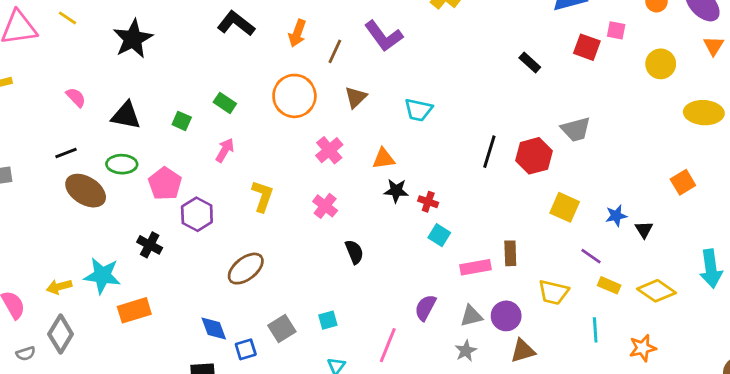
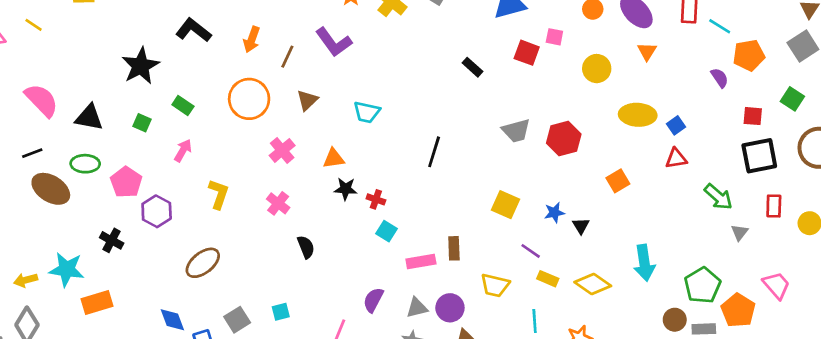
black star: (133, 39) -> (141, 66), moved
pink semicircle: (76, 97) -> (42, 100), size x1.8
red hexagon: (534, 156) -> (564, 139), moved

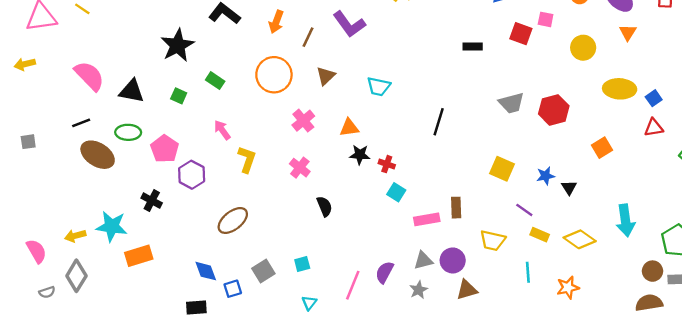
black rectangle: (472, 67) -> (473, 46), turned -42
pink arrow: (183, 150) -> (222, 130), moved, turned -66
purple semicircle: (373, 300) -> (384, 272), moved

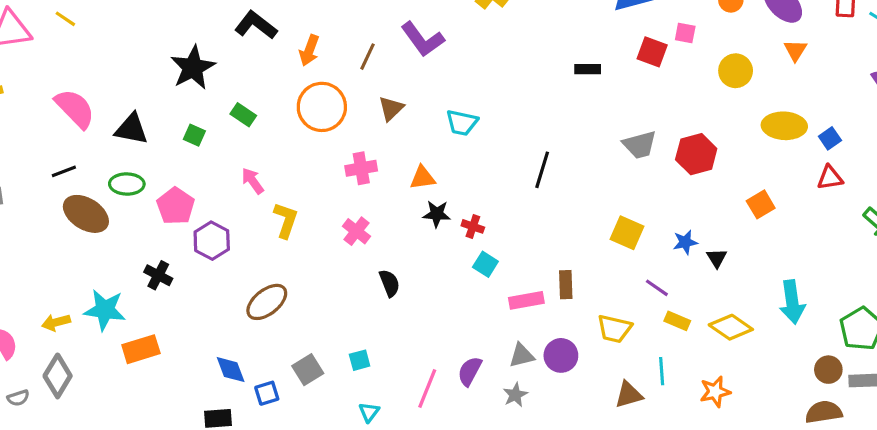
orange arrow: (276, 22) -> (309, 50), moved
pink cross: (303, 121) -> (361, 168), turned 30
brown triangle: (467, 290) -> (629, 395), moved

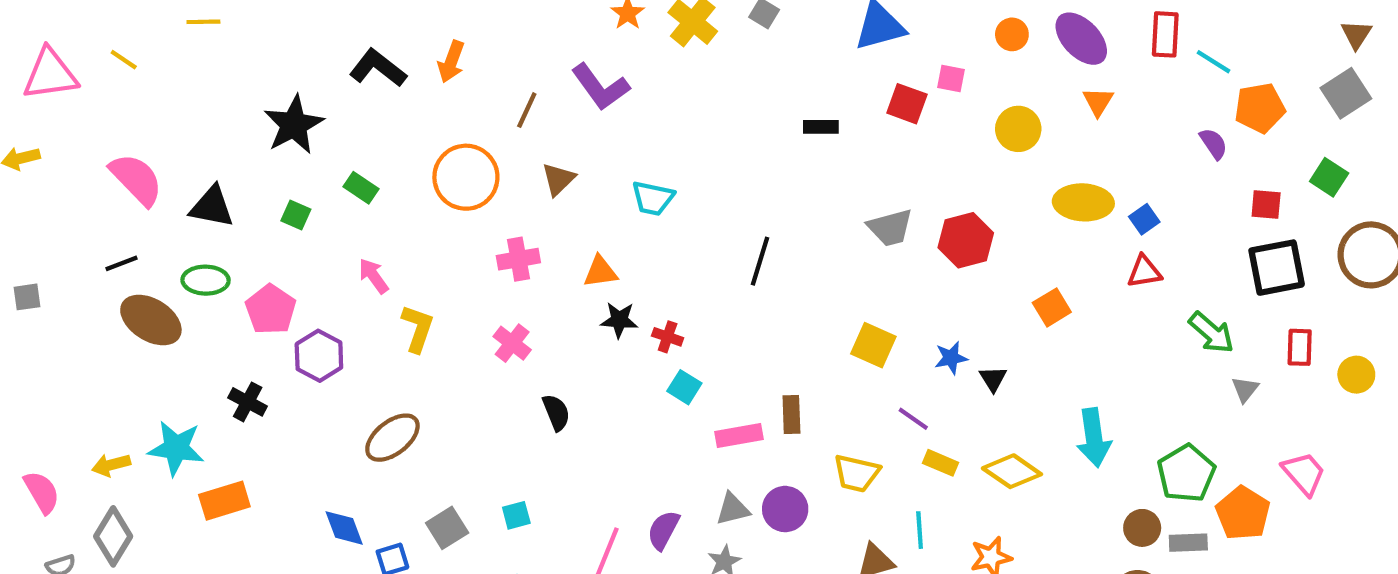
orange arrow: (309, 50) -> (451, 62), moved

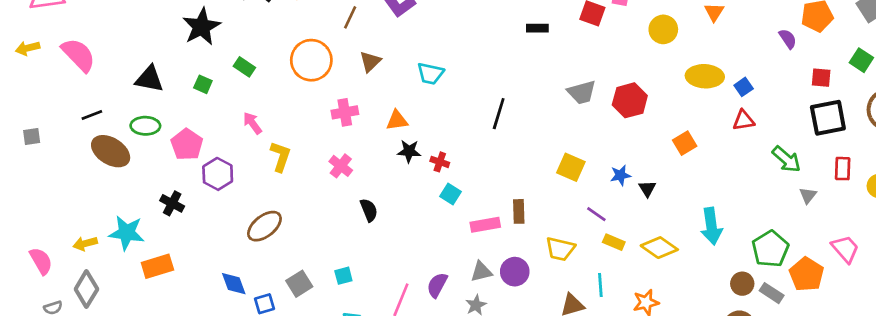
pink semicircle: (136, 179) -> (78, 55), moved
gray rectangle: (1188, 543) -> (772, 293), turned 35

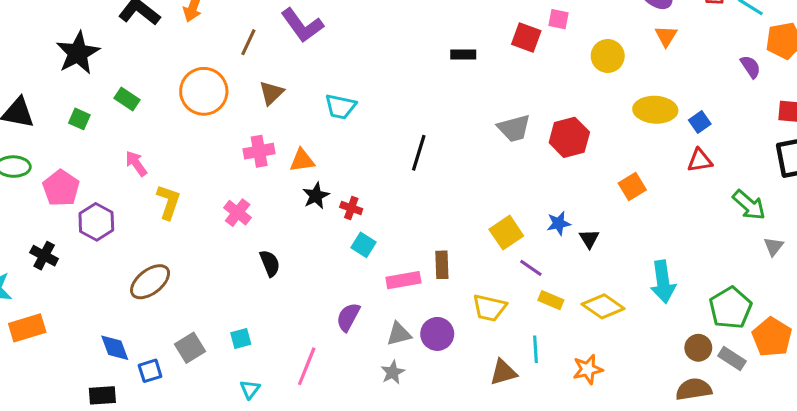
pink cross: (345, 112) -> (259, 151), moved
black star: (409, 151) -> (316, 196), turned -30
yellow square: (571, 167) -> (506, 233), moved, turned 32
purple semicircle: (437, 285) -> (348, 317), moved

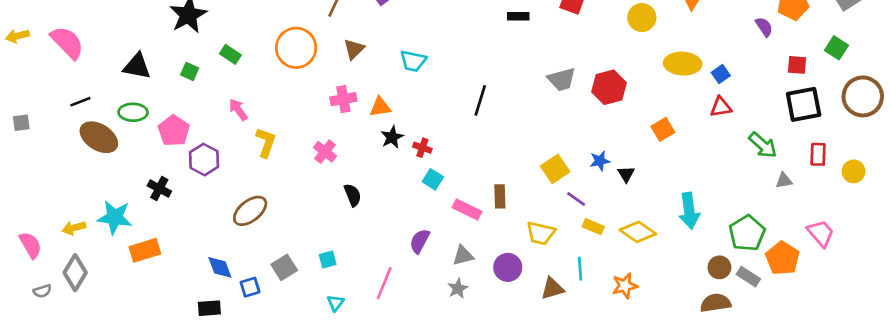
gray triangle: (774, 246) -> (784, 181), turned 42
pink rectangle: (403, 280) -> (467, 210), turned 36
purple circle: (437, 334) -> (508, 267), moved

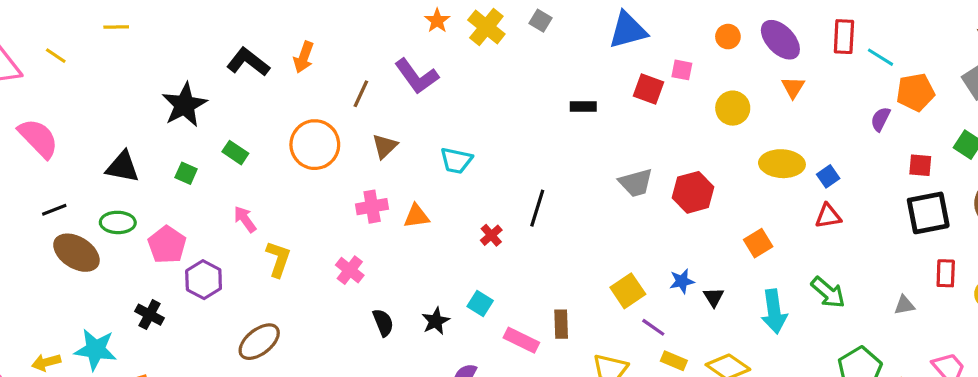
purple semicircle: (764, 27) -> (880, 119), turned -120
black star: (392, 137) -> (436, 321), moved
green arrow: (763, 145) -> (828, 292), moved
red cross: (422, 148) -> (491, 235), moved, turned 30
cyan arrow: (689, 211) -> (774, 311), moved

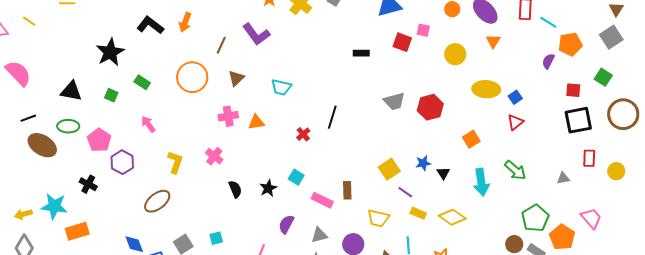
red triangle: (828, 216) -> (515, 122), turned -30
yellow L-shape: (278, 259) -> (175, 162), moved

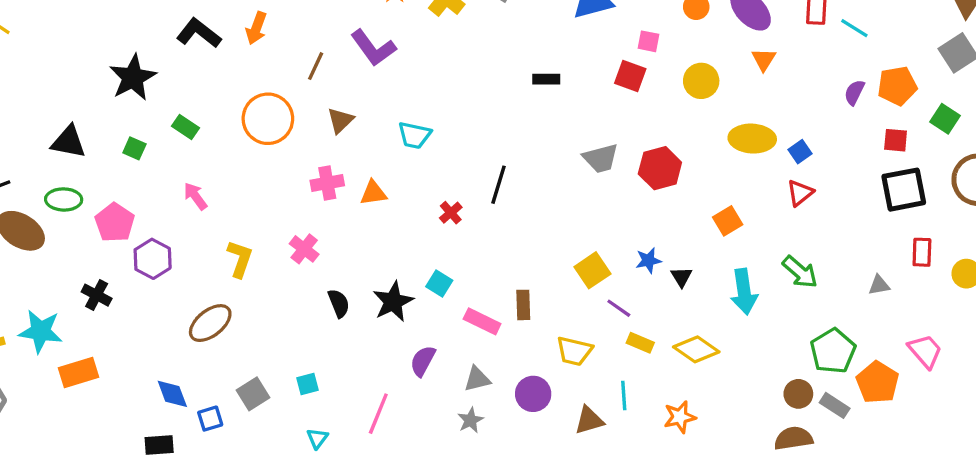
red square: (402, 42) -> (630, 76), moved
orange pentagon: (570, 44) -> (897, 86), moved
black star: (268, 188) -> (393, 302), size x1.4

